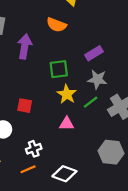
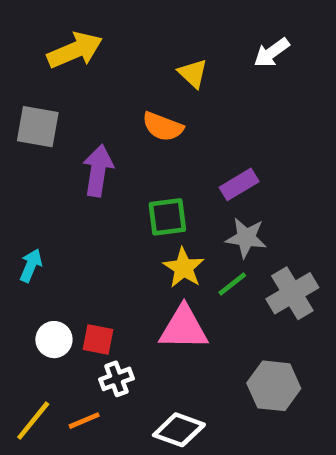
red square: (25, 106) -> (98, 340), moved
pink triangle: (67, 124) -> (184, 328), size x1.6
orange line: (28, 169) -> (84, 421), moved

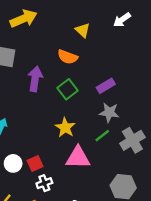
green square: (167, 217) -> (68, 89), moved, turned -30
yellow star: (184, 268) -> (65, 128), moved
red square: (98, 340) -> (35, 163), turned -35

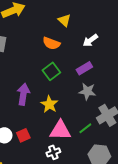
white arrow: (122, 20) -> (90, 40), moved
purple arrow: (35, 79) -> (23, 94), moved
green line: (102, 136) -> (85, 128), moved
white cross: (44, 183) -> (53, 152), moved

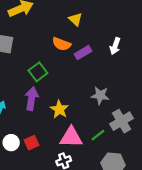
white arrow: (90, 40) -> (115, 46), moved, turned -35
purple rectangle: (84, 68) -> (83, 53), moved
green square: (51, 71) -> (38, 72), moved

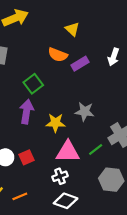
gray star: (100, 95) -> (84, 112), moved
yellow star: (59, 109) -> (56, 123), turned -30

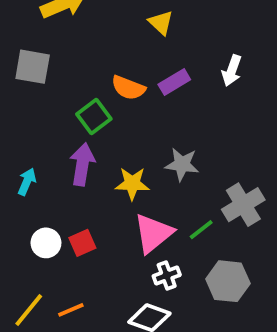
orange semicircle: (58, 55) -> (128, 88), moved
pink triangle: (68, 152) -> (153, 233), turned -40
white cross: (60, 176) -> (167, 275), moved

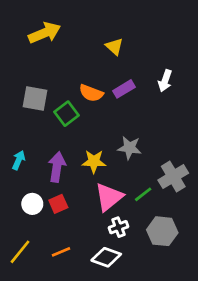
gray square: (33, 67) -> (35, 99), moved
purple arrow: (82, 164) -> (57, 167), moved
orange line: (71, 310) -> (61, 252), moved

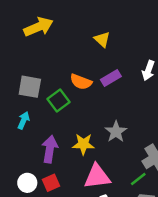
gray star: (129, 148) -> (116, 132), turned 30
cyan arrow: (19, 160) -> (24, 120), moved
green line: (143, 194) -> (138, 179), moved
pink triangle: (109, 197) -> (97, 177), turned 32

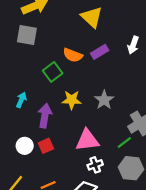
yellow triangle: (102, 39) -> (92, 17), size x1.5
gray square: (30, 87) -> (27, 35), moved
cyan arrow: (24, 120) -> (21, 100), moved
yellow star: (83, 144) -> (72, 100), moved

